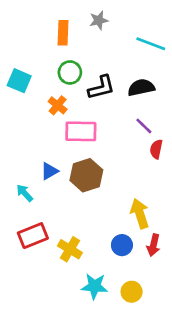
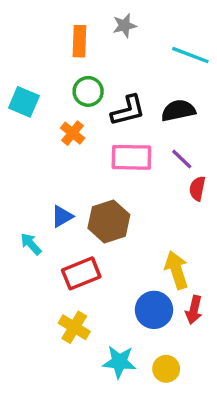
pink rectangle: (81, 131) -> (131, 157), moved
red rectangle: (33, 236) -> (81, 273), moved
blue circle: (122, 245) -> (154, 310), size x1.4
yellow cross: (70, 249) -> (74, 327), moved

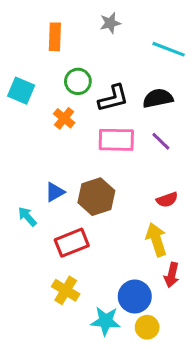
orange rectangle: (79, 41) -> (55, 37), moved
red semicircle: (197, 189) -> (167, 200), moved, turned -120
blue circle: (154, 310) -> (135, 296), moved

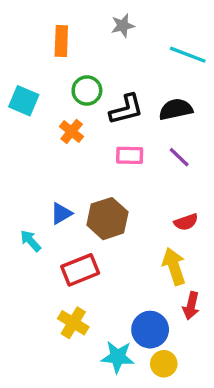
pink rectangle: (116, 140) -> (130, 155), size x0.7

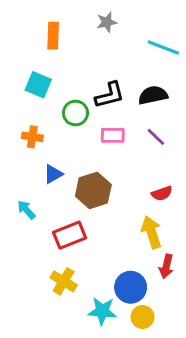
green circle: (87, 91) -> (75, 113), moved
cyan square: (24, 101) -> (38, 85), moved
orange cross: (72, 131) -> (32, 137), moved, turned -30
blue triangle: (61, 213) -> (53, 174), moved

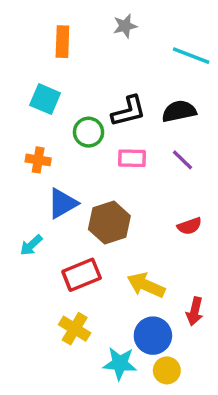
blue triangle: (53, 174) -> (62, 203), size x1.4
cyan arrow: (26, 210) -> (31, 245), turned -90
yellow arrow: (151, 232) -> (146, 285), moved, turned -48

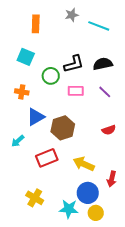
cyan line: (191, 56) -> (99, 26), moved
yellow cross: (75, 329) -> (35, 198), moved

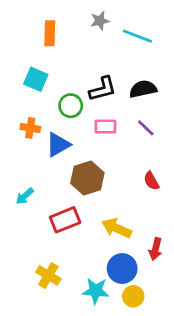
blue triangle: (36, 117) -> (58, 145), moved
red semicircle: (109, 130) -> (151, 181), turned 80

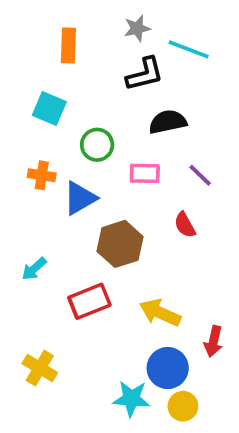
black L-shape: (103, 89) -> (145, 74), moved
black semicircle: (143, 89) -> (168, 122), moved
red semicircle: (151, 181) -> (185, 225), moved
yellow cross: (48, 275) -> (40, 368), moved

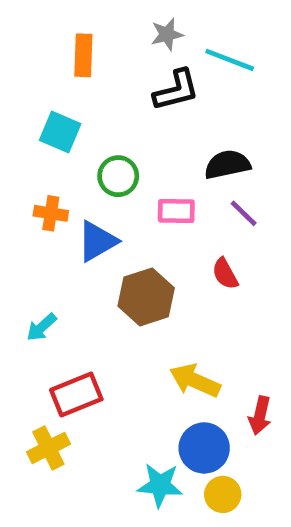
black semicircle: (168, 122) -> (227, 165), moved
red rectangle: (89, 301) -> (76, 395), moved
yellow cross: (40, 368) -> (48, 448), turned 32

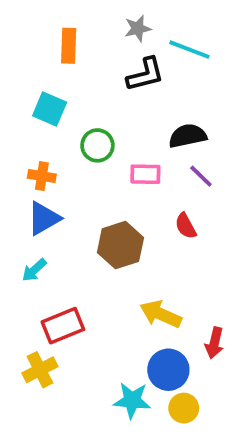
blue triangle: (97, 241) -> (44, 218), moved

